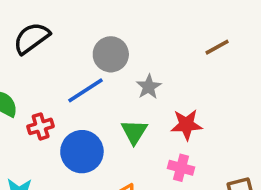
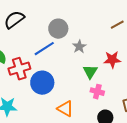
red star: (186, 125) -> (112, 60), moved
red cross: (41, 126) -> (19, 69), size x1.5
green triangle: (134, 132) -> (90, 72), moved

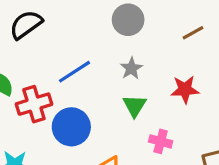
gray circle: (58, 29) -> (128, 20), moved
green triangle: (90, 72) -> (135, 106), moved

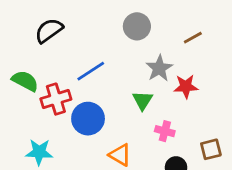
gray star: (131, 68) -> (159, 68), moved, size x1.4

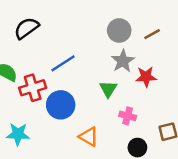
gray circle: (137, 26) -> (119, 30), moved

